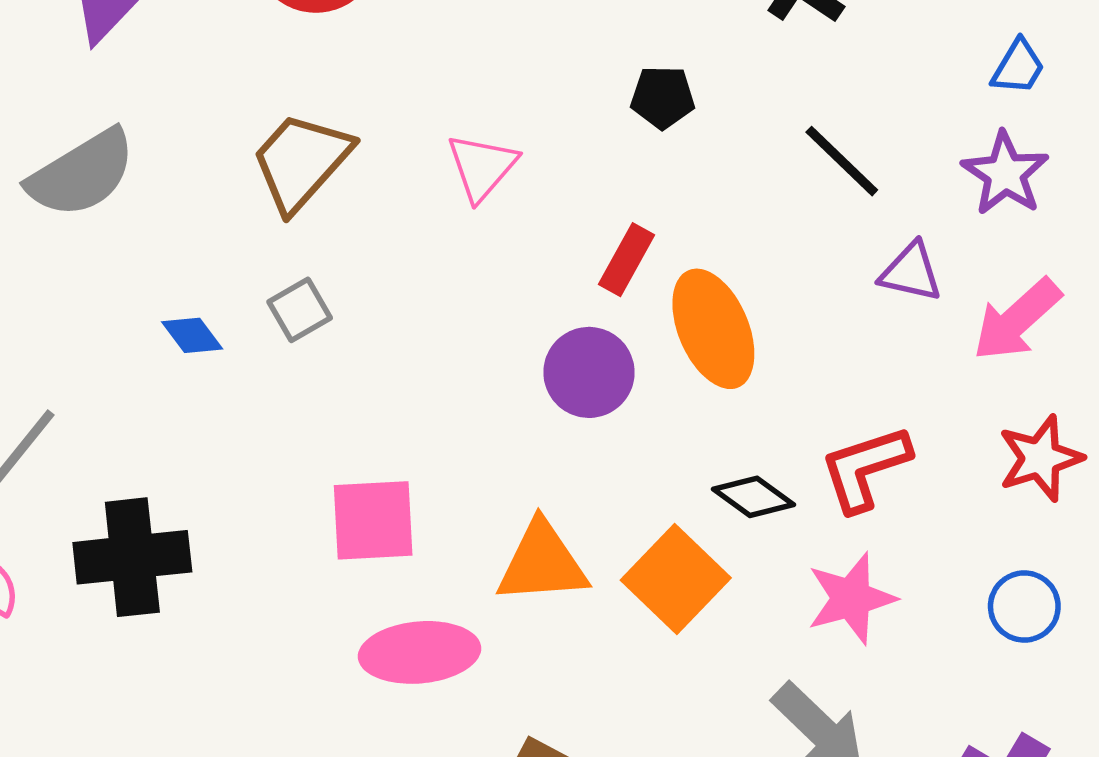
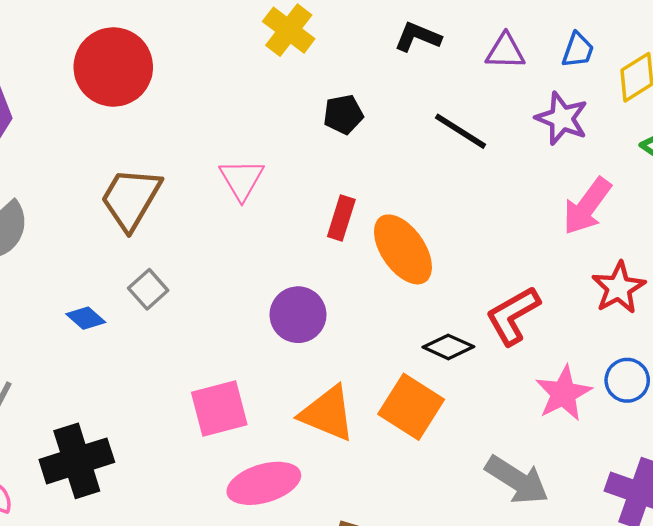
blue trapezoid: (1018, 67) -> (578, 50), moved
purple triangle: (911, 272) -> (505, 51), moved
purple circle: (589, 372) -> (298, 315), moved
orange triangle: (542, 563) -> (328, 413), turned 38
pink star: (851, 598) -> (563, 393), moved

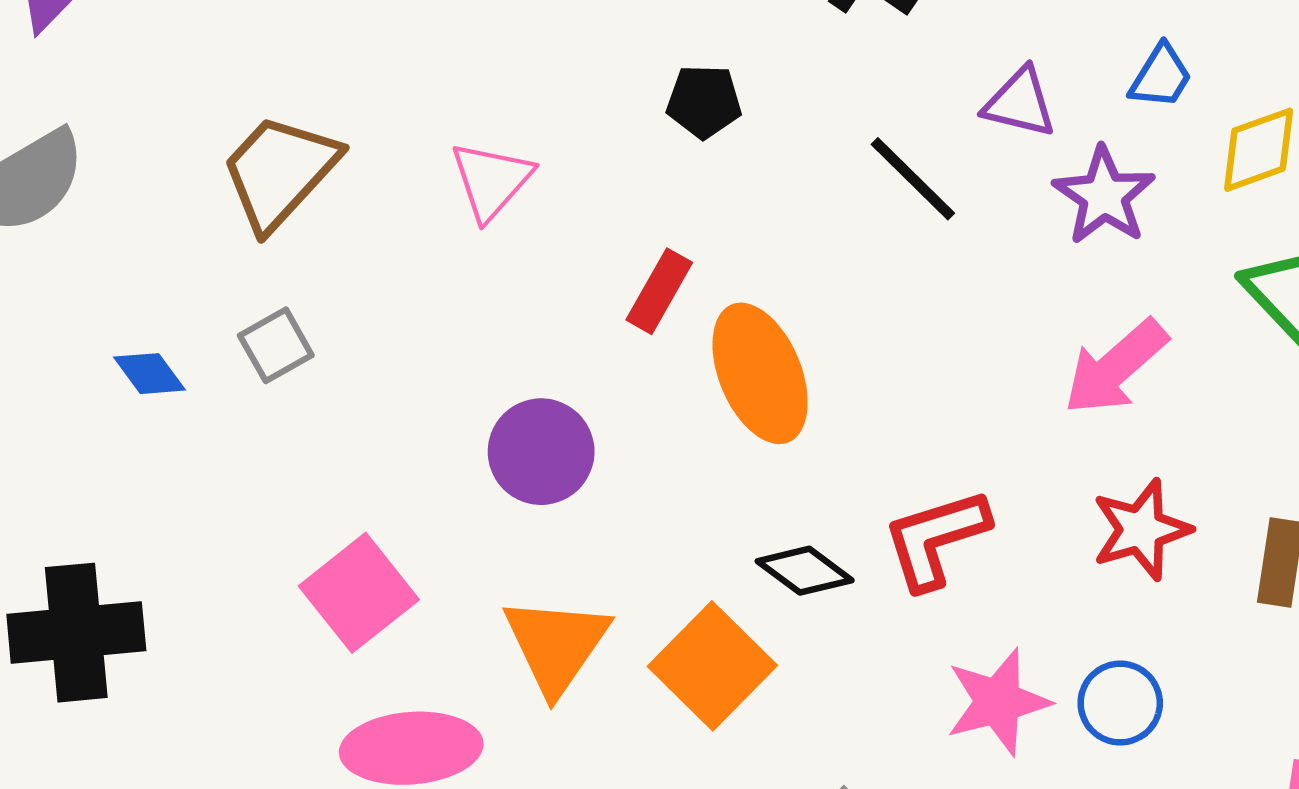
purple triangle: (505, 51) -> (1020, 103), moved
pink square: (219, 409) -> (359, 593), turned -36
orange triangle: (328, 413) -> (556, 645), turned 30

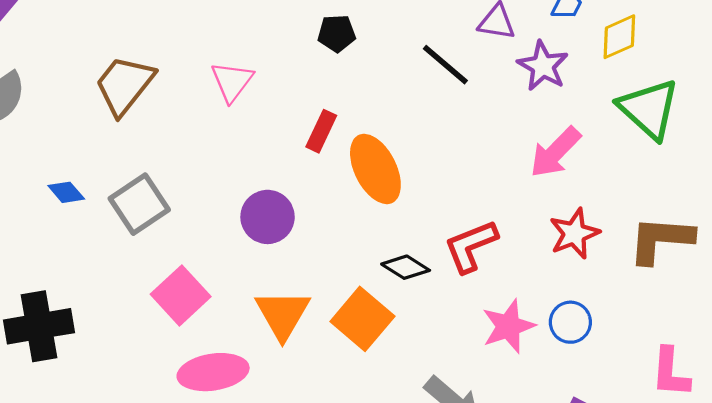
gray square: (276, 345) -> (139, 204), moved, size x1.6

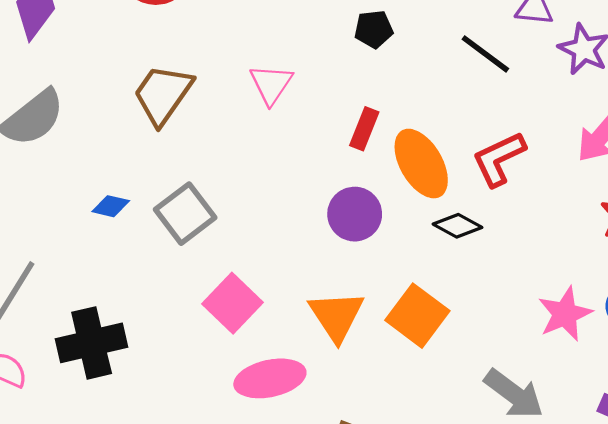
blue diamond: (66, 192) -> (111, 206), turned -33
purple circle: (268, 217) -> (355, 214), moved
red L-shape: (471, 246) -> (499, 159), moved
black diamond: (406, 267) -> (458, 226), moved

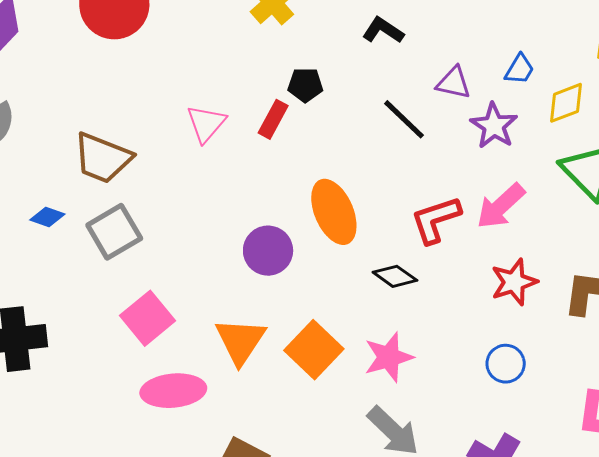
brown trapezoid: (163, 94) -> (103, 158), moved, turned -110
red rectangle: (364, 129) -> (273, 119), moved
red L-shape: (499, 159) -> (436, 220), moved
black diamond: (458, 226) -> (395, 276), moved
pink star: (565, 314) -> (389, 357), moved

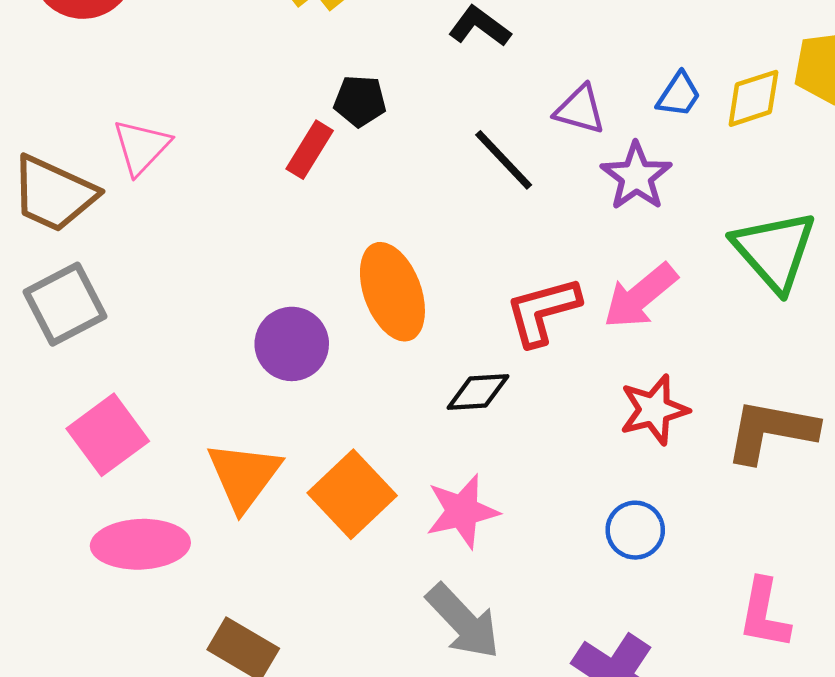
yellow diamond: (566, 103) -> (753, 98), moved
pink triangle: (206, 124) -> (141, 147), moved
black diamond: (395, 276) -> (478, 392), turned -42

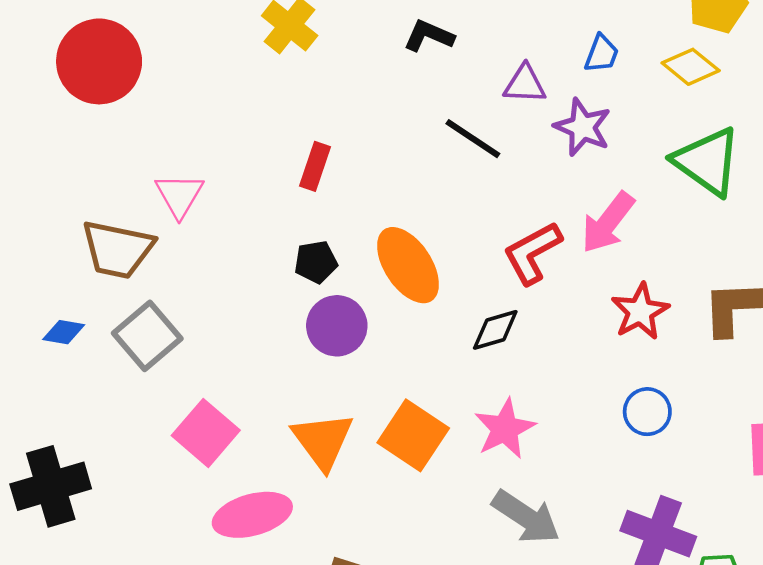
yellow diamond: (753, 98) -> (691, 67), moved, turned 70
black pentagon: (360, 101) -> (316, 262), moved

